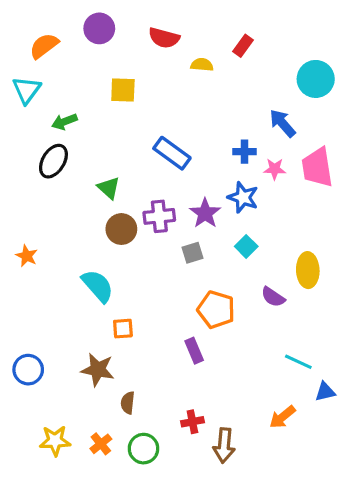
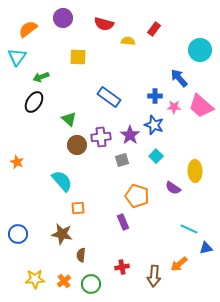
pink trapezoid: (317, 167) -> (201, 106), turned -40
brown arrow: (224, 445) -> (154, 276), moved

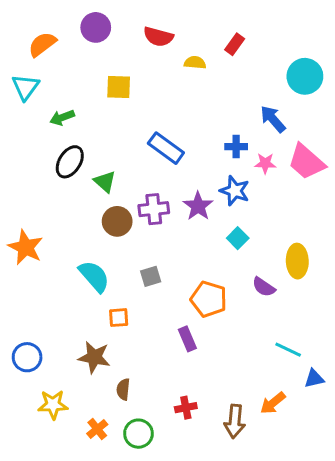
black ellipse: (34, 102) -> (70, 162), moved
gray square: (122, 160) -> (151, 276), moved
orange star: (17, 162) -> (26, 247), size x1.6
yellow star: (35, 279) -> (53, 405), moved

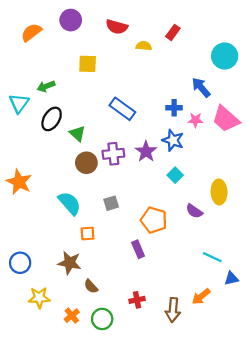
cyan triangle: (26, 87) -> (19, 103), moved
brown semicircle: (123, 389) -> (91, 286), turned -48

